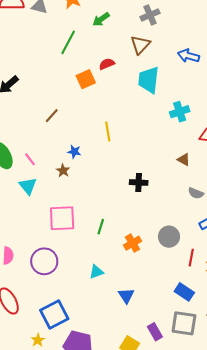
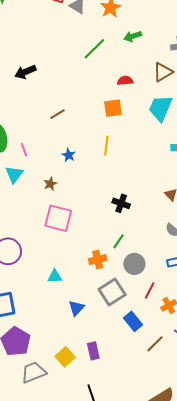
orange square: (86, 79) -> (113, 108), moved
brown star: (63, 171) -> (50, 184), moved
pink square: (62, 218) -> (58, 218), moved
green line: (101, 227) -> (119, 241), moved
gray square: (184, 323) -> (112, 292), moved, turned 32

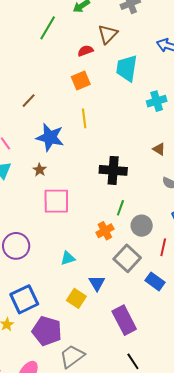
brown triangle: (163, 72) -> (108, 34), moved
blue star: (69, 155) -> (50, 137), size x2.0
black cross: (121, 203) -> (113, 170), size x1.5
purple rectangle: (93, 351) -> (124, 320), size x1.6
yellow square: (65, 357) -> (76, 298), moved

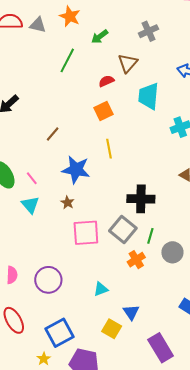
gray square: (127, 258) -> (123, 229), moved

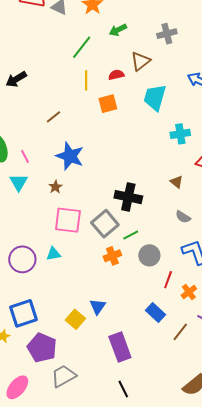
yellow line: (109, 149) -> (86, 80), moved
green line: (150, 236) -> (131, 235), turned 35
cyan triangle: (101, 289) -> (53, 254), moved

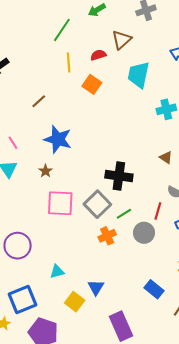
orange square: (108, 104) -> (92, 84), turned -36
cyan triangle: (53, 254) -> (57, 272), moved
red line: (168, 280) -> (158, 211), moved

